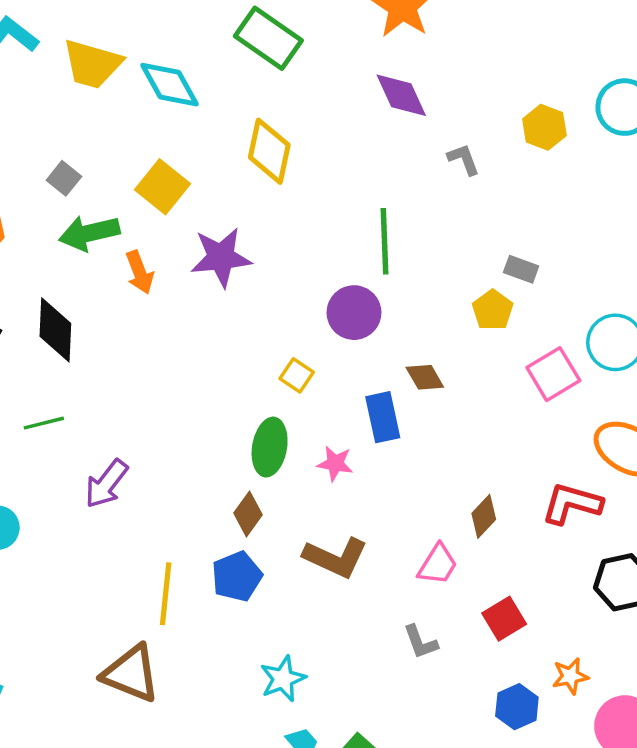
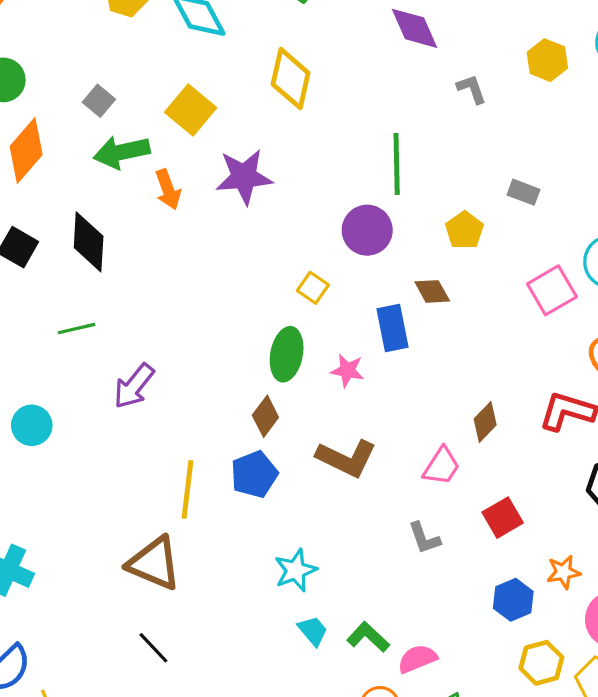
yellow pentagon: (493, 310) -> (464, 230), moved

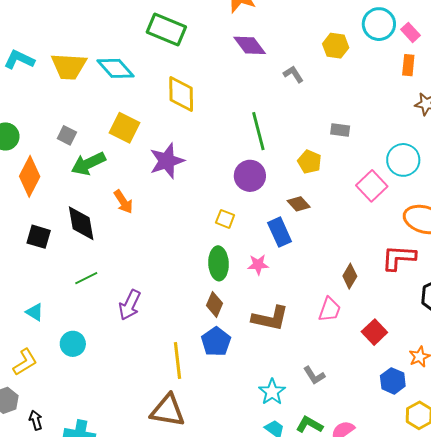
orange arrow: (168, 189) -> (123, 202), moved
gray L-shape: (424, 538) -> (314, 375), moved
cyan star: (296, 570) -> (272, 392), moved

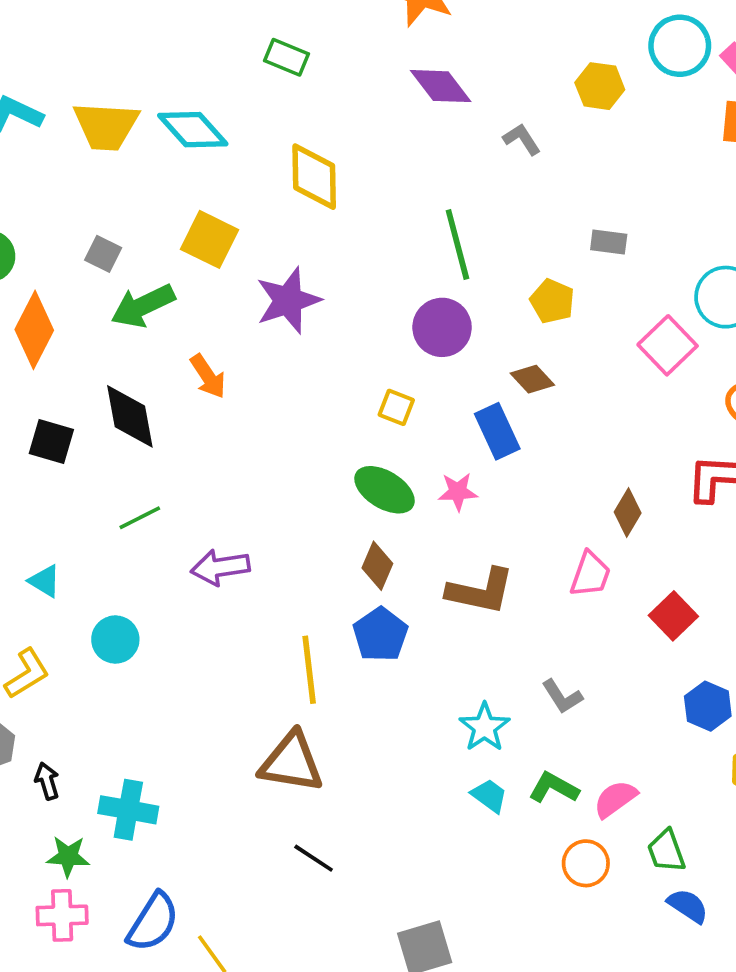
green rectangle: (166, 30) -> (286, 57), size x0.6
green ellipse: (219, 263) -> (384, 490), turned -56
purple arrow: (130, 305) -> (220, 567), turned 56

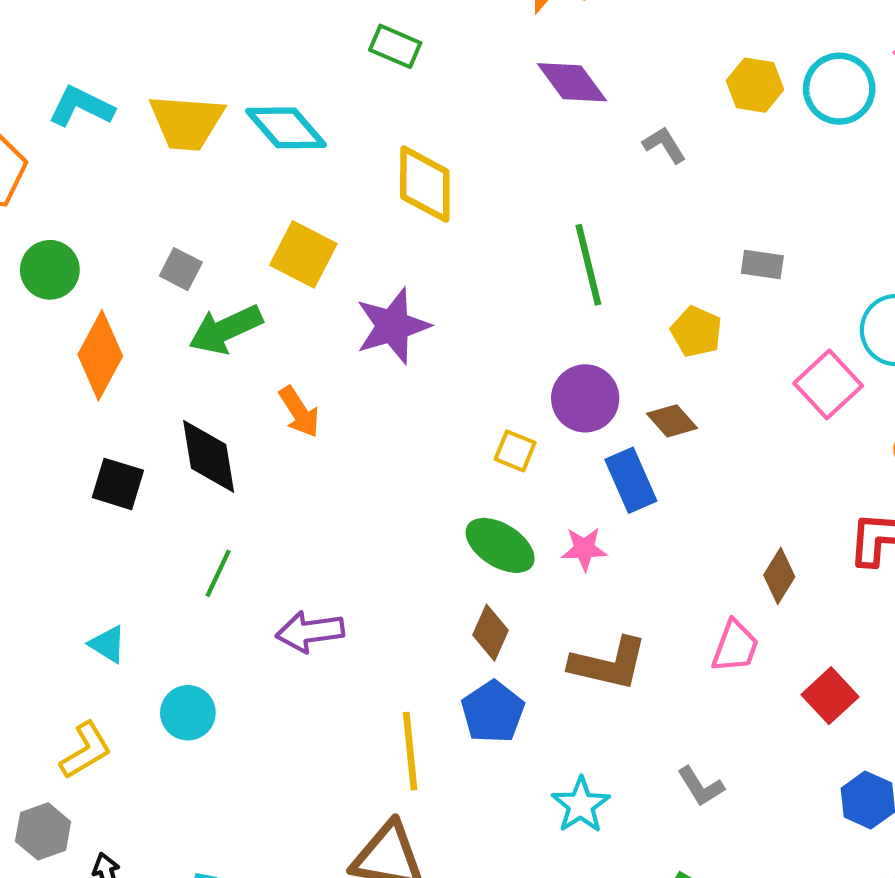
cyan circle: (680, 46) -> (839, 89), moved
purple circle: (442, 327) -> (585, 398), moved
green line: (140, 518) -> (218, 573), turned -39
cyan star: (484, 727) -> (581, 805), moved

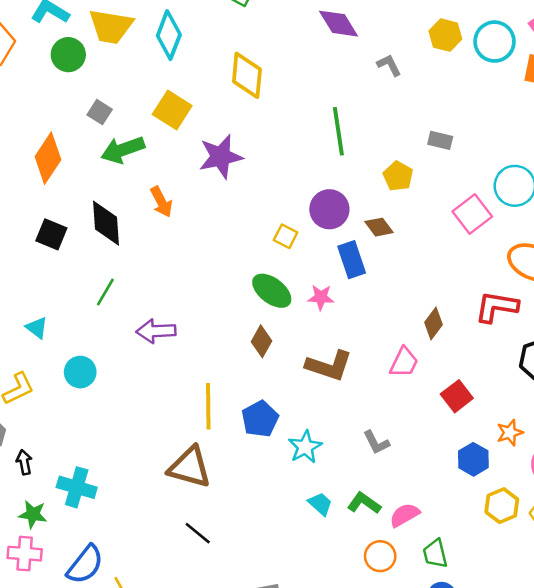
cyan diamond: (286, 128) -> (169, 35), turned 57
green circle: (50, 270) -> (68, 55), moved
blue pentagon: (493, 712) -> (260, 419), moved

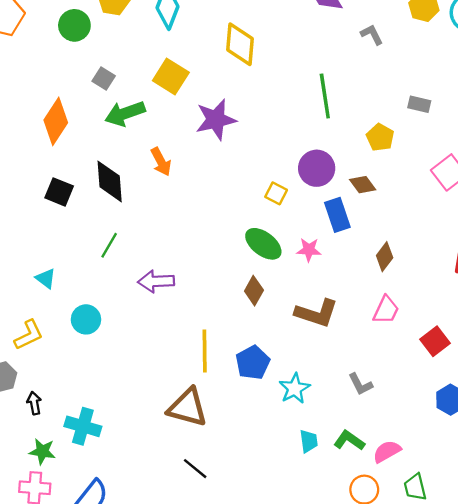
brown diamond: (433, 323) -> (385, 257), moved
cyan trapezoid: (320, 504) -> (309, 441), turned 40

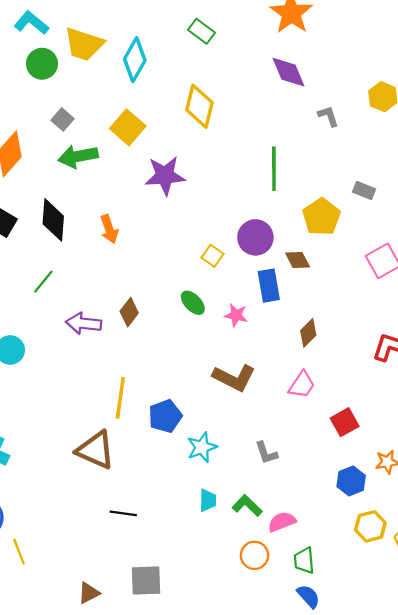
yellow pentagon: (380, 137) -> (321, 217), size x1.4
orange arrow: (161, 162) -> (109, 229), moved
green ellipse: (263, 244) -> (193, 303), size x0.7
brown diamond: (254, 291) -> (129, 312), moved
black line: (195, 469) -> (123, 513), moved, turned -40

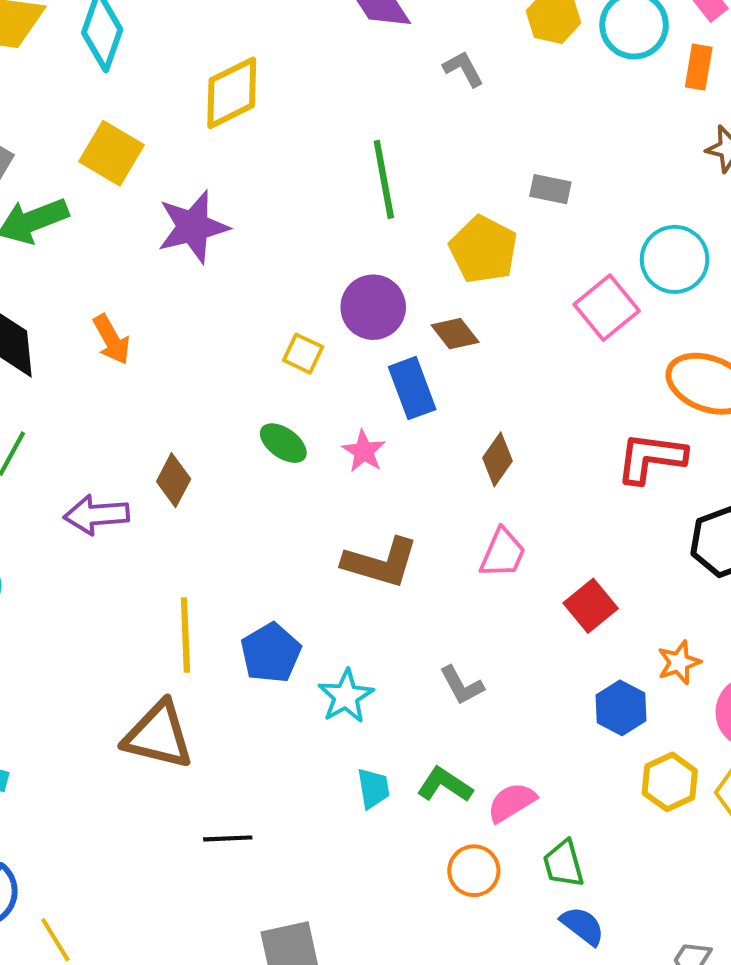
yellow diamond: (199, 106) -> (232, 93), turned 60
pink star: (236, 315) -> (364, 451), turned 30

